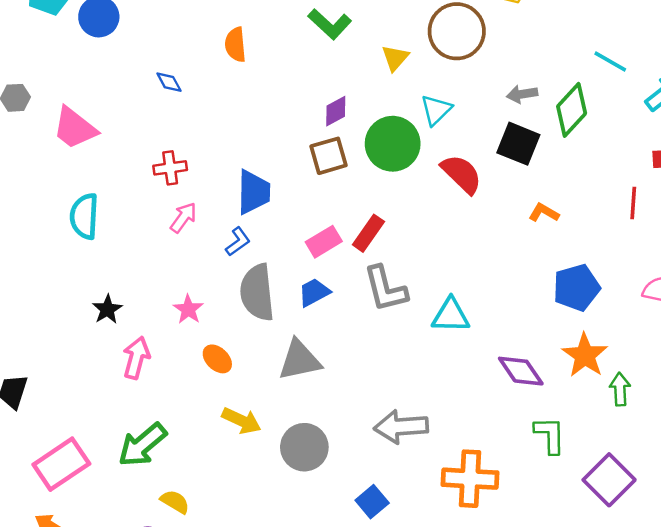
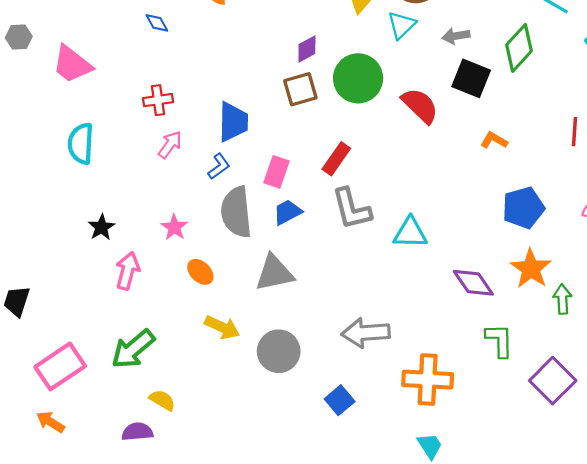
gray arrow: (522, 94) -> (456, 36), moved
cyan triangle: (436, 110) -> (402, 25), moved
pink rectangle: (324, 242) -> (277, 172), moved, turned -40

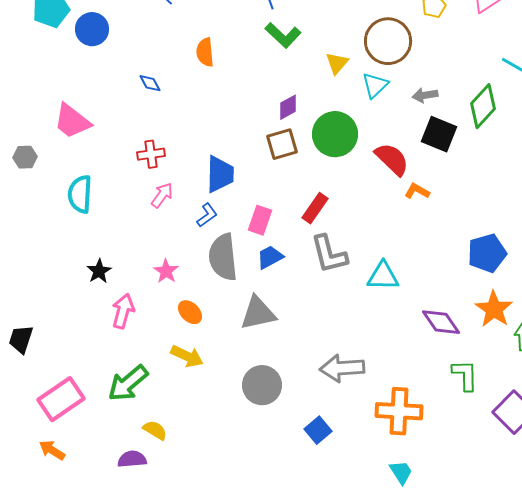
gray hexagon: (19, 37) -> (25, 157), moved
orange L-shape: (494, 140) -> (417, 191), moved
yellow arrow: (222, 327) -> (187, 356), moved

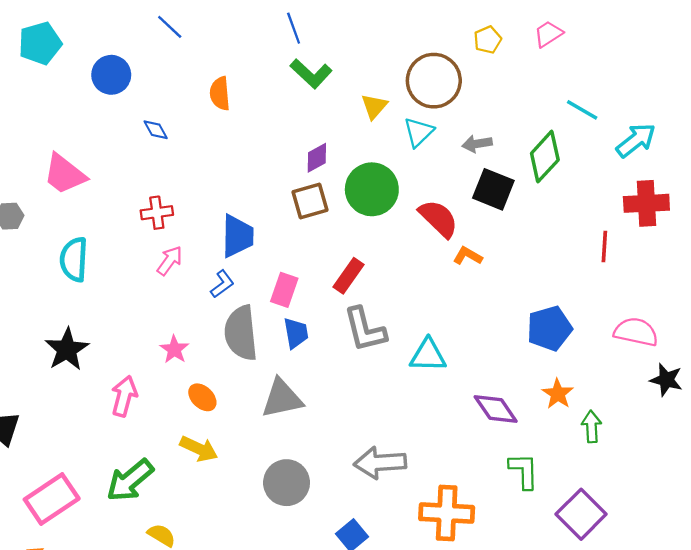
blue circle: (92, 29) -> (111, 75), moved
blue trapezoid: (270, 257) -> (296, 333), turned 108
black star: (99, 271) -> (67, 349), moved, size x1.5
orange star: (494, 309) -> (558, 394), size x0.7

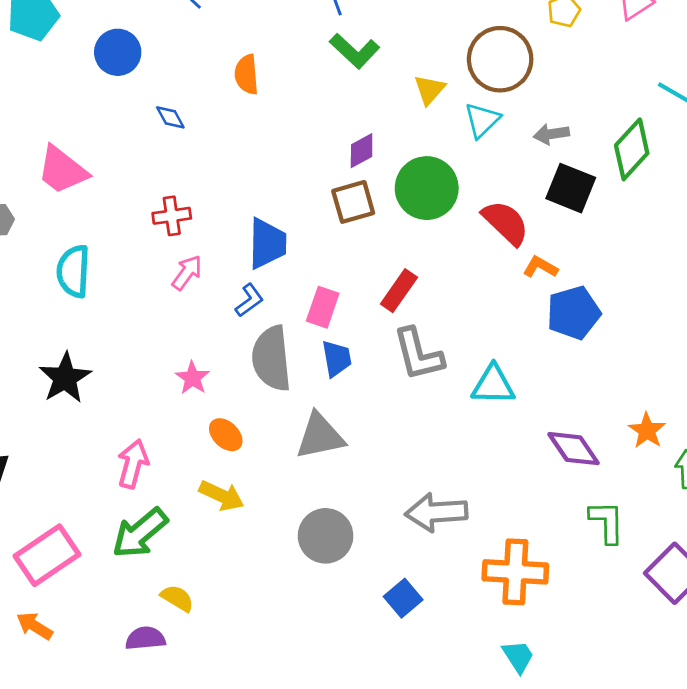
blue pentagon: (549, 328) -> (574, 313), moved
pink arrow: (124, 396) -> (133, 464), moved

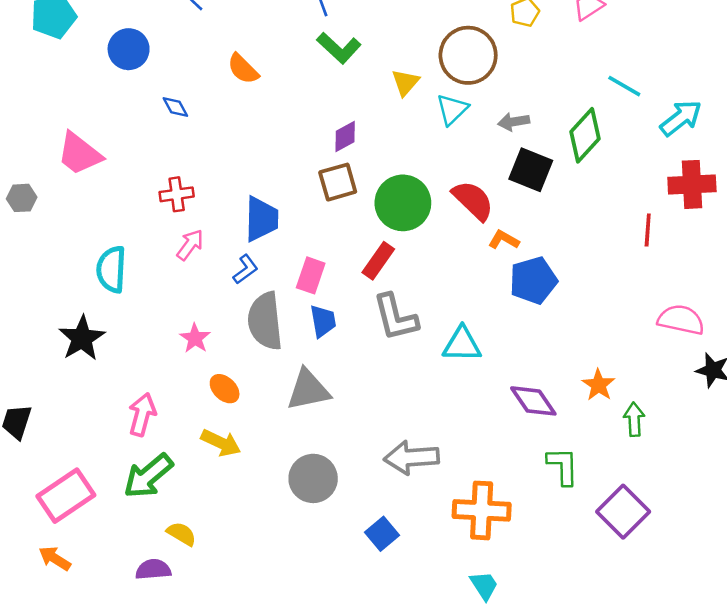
orange semicircle: (247, 74) -> (243, 69), turned -40
green circle: (427, 188) -> (403, 203), moved
cyan semicircle: (73, 271) -> (111, 269), moved

